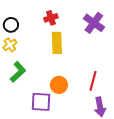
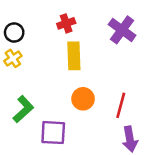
green L-shape: (18, 72) -> (23, 109), moved
orange circle: (59, 85) -> (83, 99), moved

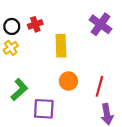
red cross: (66, 23) -> (35, 24), moved

